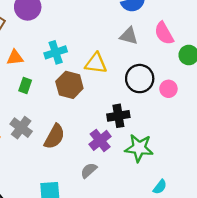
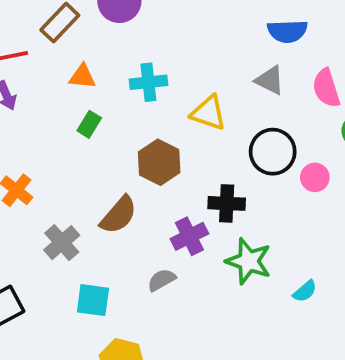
brown hexagon: (69, 85) -> (159, 162), moved
gray cross: (21, 128) -> (62, 243), moved
cyan semicircle: (160, 187) -> (305, 291), moved

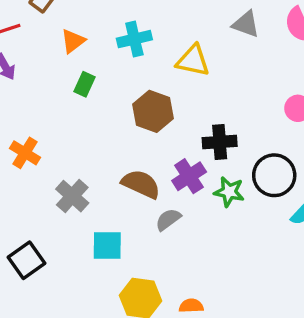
orange triangle: (82, 77) -> (73, 41), turned -36
black circle: (273, 152) -> (274, 175), moved
brown semicircle: (119, 215) -> (141, 184), moved, turned -99
green star: (249, 261) -> (229, 192), moved, size x0.7

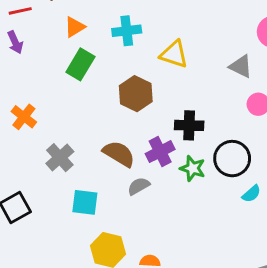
gray triangle: (246, 24) -> (241, 66), moved
green rectangle: (85, 84) -> (80, 64), size x1.5

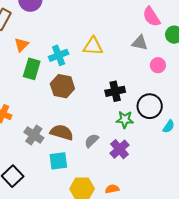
cyan cross: (127, 31) -> (59, 55), moved
brown hexagon: (136, 94) -> (62, 86), moved
purple cross: (160, 152) -> (120, 149), moved
brown semicircle: (119, 154) -> (62, 132), moved

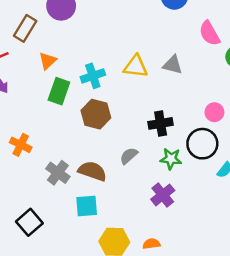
gray triangle: (140, 43) -> (173, 65), moved
pink circle: (158, 65) -> (214, 112), moved
gray semicircle: (92, 141) -> (129, 156), moved

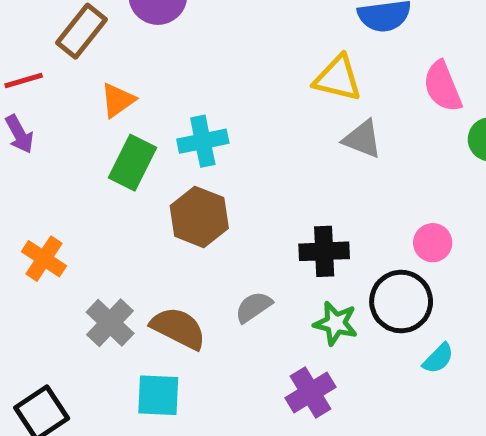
yellow triangle: (136, 66) -> (338, 78), moved

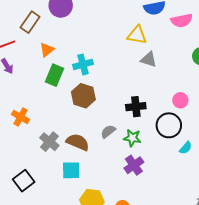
pink semicircle: (443, 87) -> (182, 21), moved, turned -75
green star: (336, 323) -> (132, 138), moved

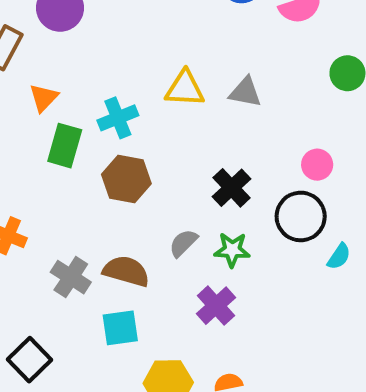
yellow triangle: (137, 35) -> (185, 89), moved
black cross: (136, 107) -> (231, 188), turned -30
purple cross: (134, 165) -> (216, 306), moved

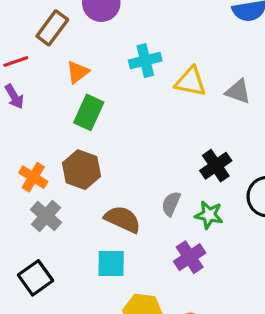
cyan cross: (118, 118) -> (145, 61), moved
brown hexagon: (126, 179) -> (81, 170), moved
gray semicircle: (183, 243) -> (171, 204), turned -30
gray cross: (71, 277) -> (46, 216), moved

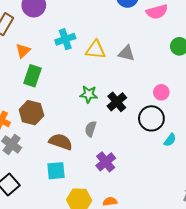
green star: (209, 215) -> (89, 94), moved

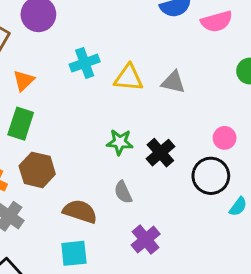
green rectangle: (32, 76) -> (21, 124), moved
gray semicircle: (91, 129) -> (123, 192), turned -42

